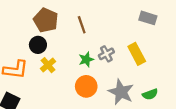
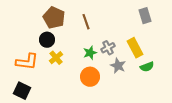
gray rectangle: (148, 18) -> (145, 16), turned 56
gray star: (121, 92) -> (118, 66), moved, size x0.7
green semicircle: (150, 94) -> (147, 67), moved

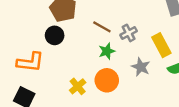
brown line: (86, 22) -> (102, 27), moved, turned -42
gray cross: (108, 48) -> (129, 33), moved
yellow cross: (56, 58) -> (78, 86), moved

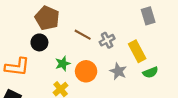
green star: (107, 51) -> (63, 64), moved
orange circle: (107, 80) -> (86, 71), moved

